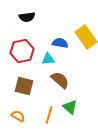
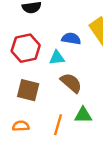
green triangle: (70, 107) -> (83, 115), turned -42
orange semicircle: (18, 116) -> (21, 126), turned -32

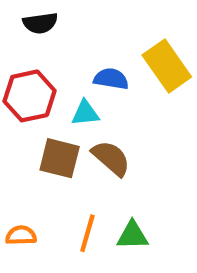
brown square: (28, 90) -> (60, 158), moved
green triangle: (83, 115) -> (132, 235), moved

